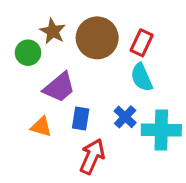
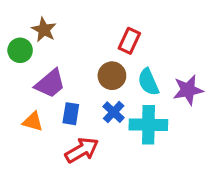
brown circle: (97, 38) -> (112, 76), moved, size x0.7
cyan semicircle: (142, 77) -> (148, 82), moved
red arrow: (92, 156) -> (82, 150), turned 36

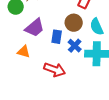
blue rectangle: (71, 114) -> (57, 37), moved
red arrow: (82, 150) -> (55, 70), turned 50

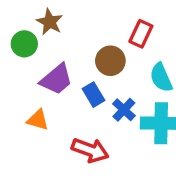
brown circle: (74, 23) -> (110, 61), moved
blue rectangle: (57, 37) -> (94, 95), turned -40

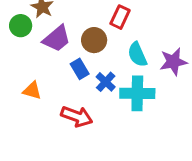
purple trapezoid: (56, 79) -> (57, 39), moved

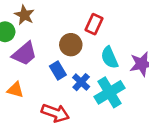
purple trapezoid: (57, 39) -> (24, 54), moved
cyan cross: (137, 93) -> (109, 92), turned -32

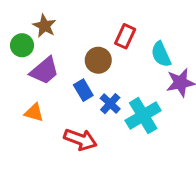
cyan semicircle: (109, 58) -> (161, 54), moved

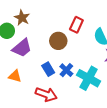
blue rectangle: (83, 90) -> (48, 69), moved
cyan cross: (143, 116) -> (89, 78), turned -30

